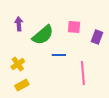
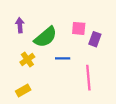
purple rectangle: (97, 37) -> (95, 39), moved
yellow cross: (18, 64) -> (27, 59), moved

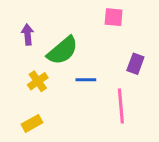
pink square: (79, 28) -> (114, 17), moved
purple rectangle: (95, 39) -> (135, 64), moved

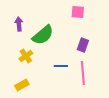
purple rectangle: (135, 64) -> (83, 45), moved
blue line: (86, 80) -> (61, 66), moved

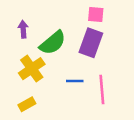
purple rectangle: (83, 45) -> (91, 43), moved, size x1.6
yellow cross: (26, 56) -> (32, 69), size x1.5

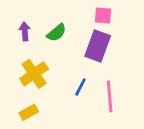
green semicircle: (53, 43) -> (57, 33), moved, size x0.7
blue line: (75, 81) -> (80, 87), turned -63

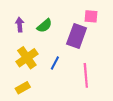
pink square: (103, 15) -> (91, 16), moved
blue line: (80, 87) -> (55, 63), moved

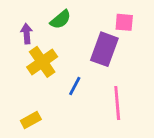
green semicircle: (44, 26) -> (61, 19), moved
yellow cross: (27, 58) -> (42, 62), moved

